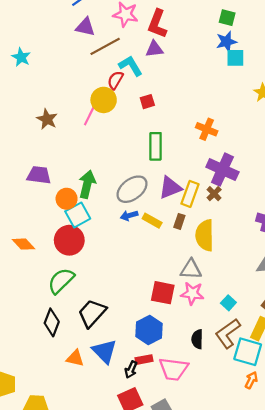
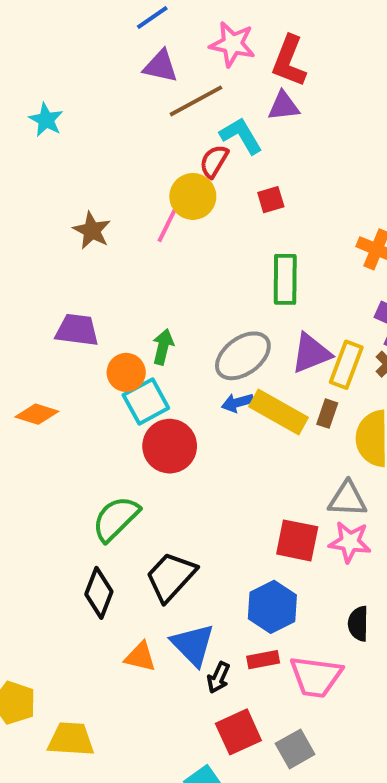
green arrow: (87, 184) -> (163, 347), size x0.7
yellow rectangle: (152, 221) -> (279, 412), size x1.6
red circle: (69, 240) -> (170, 446), moved
orange diamond: (23, 244) -> (37, 414), moved, turned -30
black arrow: (131, 370) -> (218, 678), moved

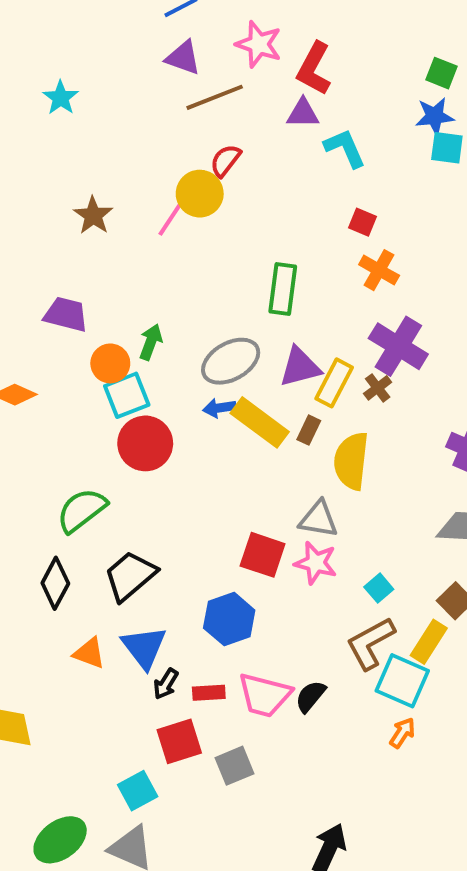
cyan L-shape: (241, 136) -> (345, 148), moved
red square: (271, 200) -> (362, 222), moved, turned 32
black semicircle: (358, 624) -> (310, 696), moved, turned 32
red rectangle: (263, 660) -> (209, 693), moved

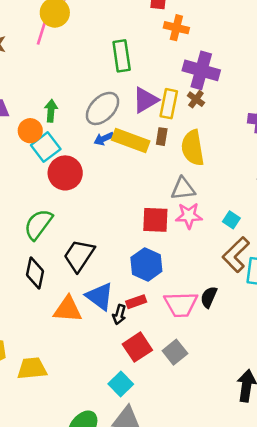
orange triangle: (89, 653) -> (68, 309), size x1.4
red rectangle: (209, 693) -> (136, 302), moved

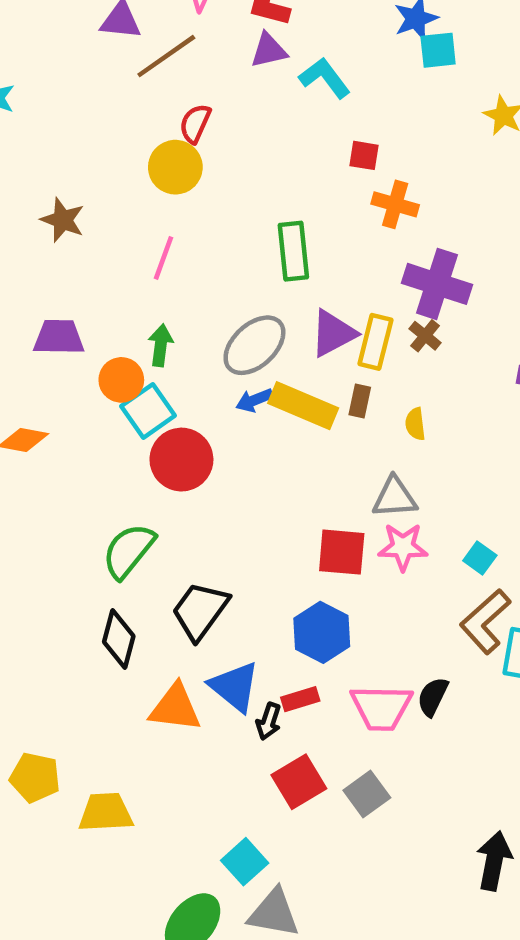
pink line: (42, 33) -> (164, 258), moved
yellow semicircle: (193, 148) -> (415, 424), size x0.5
cyan square: (121, 384) -> (245, 862), moved

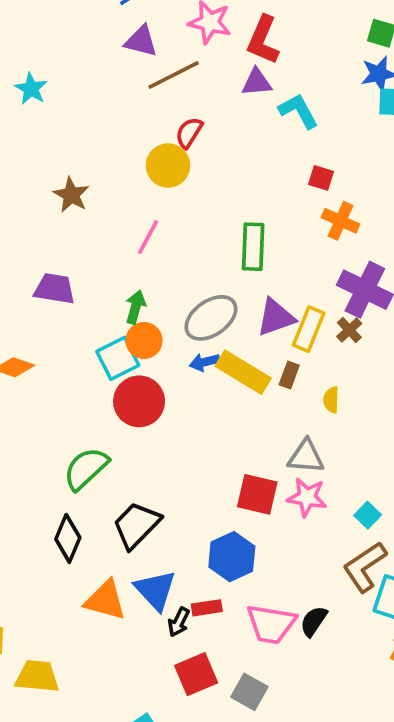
orange circle: (121, 380) -> (144, 340), moved
gray square: (367, 794) -> (249, 692), turned -33

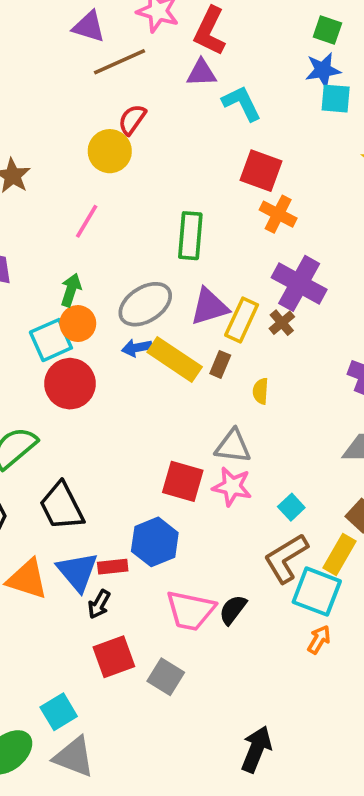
red square: (321, 178) -> (261, 171), size x1.6
black trapezoid: (136, 525) -> (62, 506), turned -74
red rectangle: (207, 608) -> (113, 567), moved

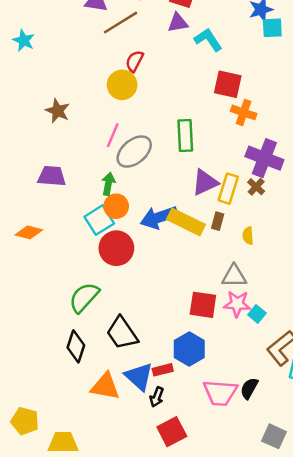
gray ellipse: (145, 304) -> (134, 152), moved
blue arrow: (137, 348) -> (159, 217), size x1.8
cyan square: (291, 507) -> (257, 314), moved
gray square: (166, 677) -> (274, 436), moved

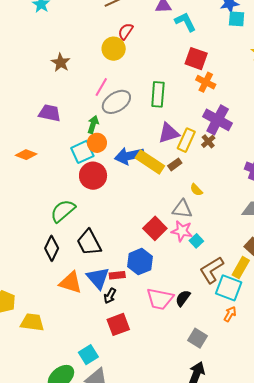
brown rectangle: (218, 221) -> (175, 164), turned 32
yellow semicircle: (248, 236) -> (196, 190), moved, turned -48
red square: (203, 305) -> (155, 228), turned 30

